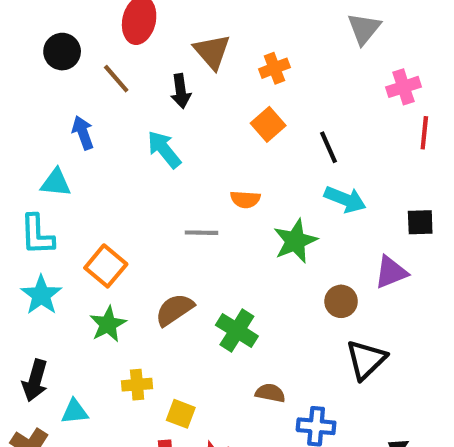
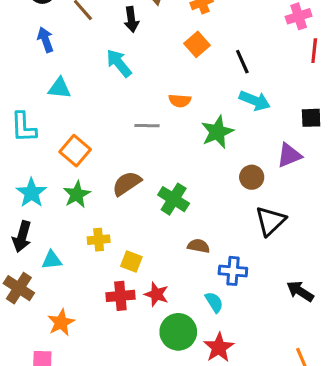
blue arrow: (83, 133) -> (45, 40), moved
cyan triangle: (56, 183) -> (60, 88), moved
cyan star: (41, 295) -> (31, 193), moved

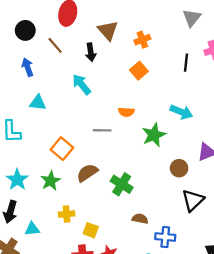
black line: (242, 62) -> (186, 63), moved, turned 30
orange square: (75, 151) -> (62, 149), moved

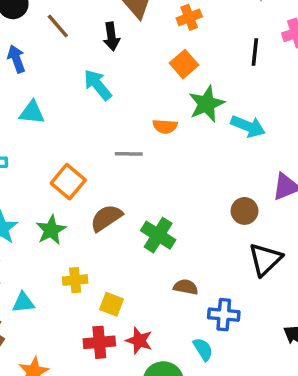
green star: (154, 135) -> (206, 104), moved

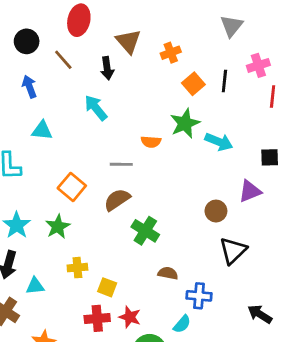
orange square: (184, 64) -> (193, 84), moved
brown semicircle: (106, 218) -> (117, 200), moved
cyan semicircle: (203, 349) -> (182, 324), turned 72

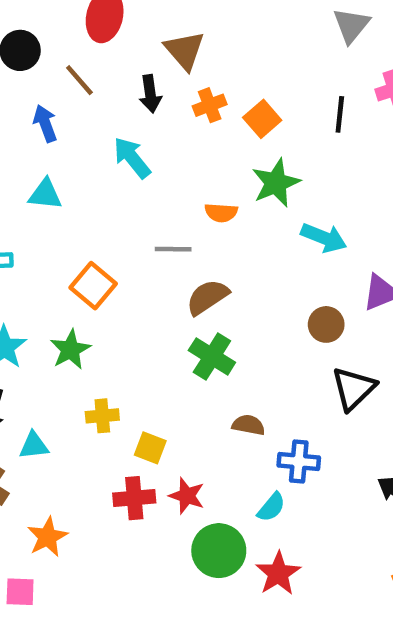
orange cross: (171, 53) -> (210, 105), moved
orange square: (193, 84) -> (262, 119), moved
blue arrow: (29, 87) -> (45, 123), moved
cyan arrow: (219, 142) -> (324, 238), moved
brown semicircle: (117, 200) -> (207, 297), moved

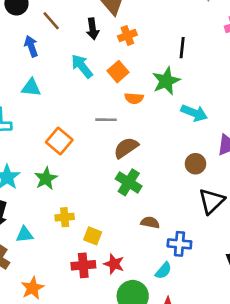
black line: (340, 114) -> (182, 48), moved
orange square: (262, 119) -> (118, 72), moved

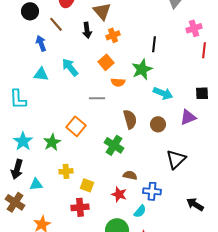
cyan arrow: (82, 66) -> (70, 67), moved
orange square: (59, 141) -> (76, 126), moved
brown semicircle: (126, 148) -> (130, 119), moved, turned 108
brown circle: (195, 164) -> (158, 124), moved
red star: (114, 264) -> (119, 194), moved

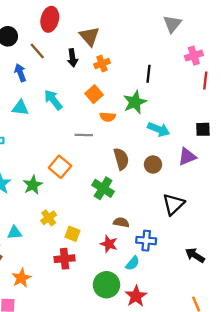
yellow cross: (66, 171) -> (49, 218), turned -32

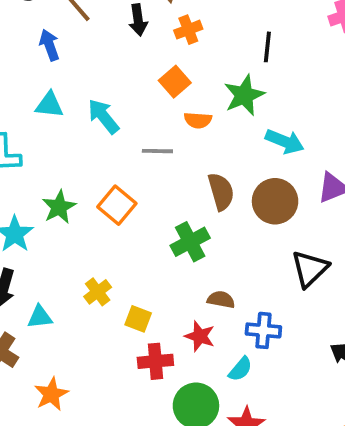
cyan arrow: (53, 100) -> (103, 116), moved
brown circle: (153, 165) -> (275, 201), size x1.5
green star: (33, 185) -> (59, 207), moved
green cross: (103, 188) -> (190, 242), turned 30
red cross: (65, 259) -> (155, 361), moved

